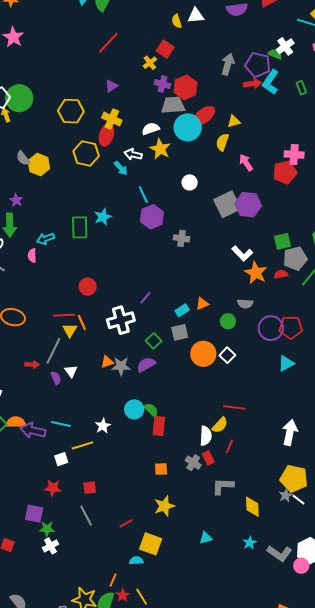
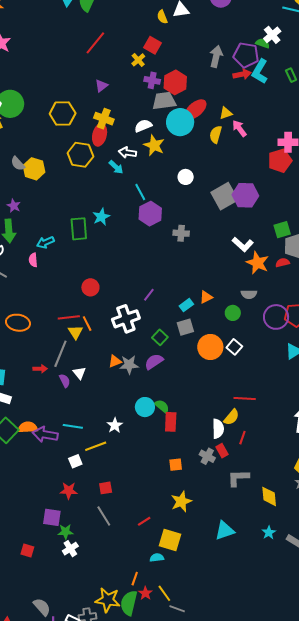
pink arrow: (246, 163) -> (239, 128), moved
cyan triangle: (206, 538) -> (225, 531), size x1.5

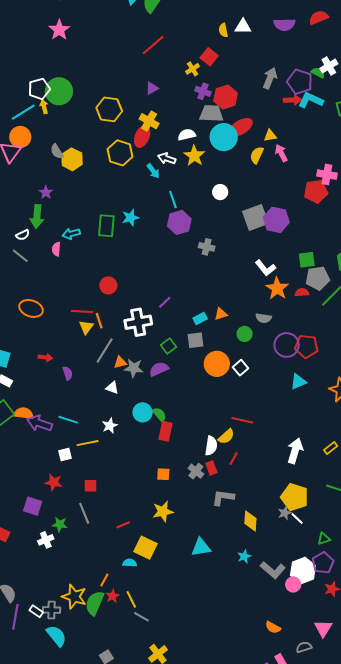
cyan L-shape: (260, 71) -> (311, 100), turned 75
gray line: (60, 354) -> (105, 350), moved
white triangle: (79, 373) -> (112, 388), moved, turned -40
green star: (66, 532) -> (60, 524), moved

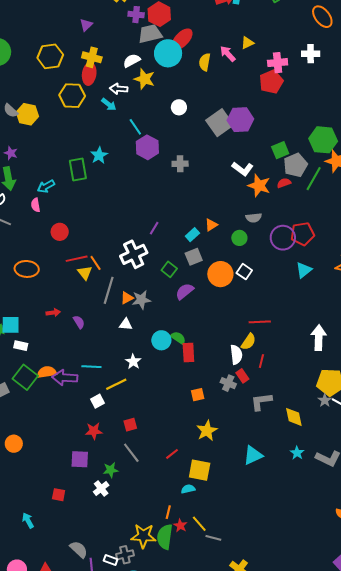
yellow triangle: (270, 136) -> (247, 43), moved
red circle: (108, 285) -> (60, 232), moved
purple semicircle: (159, 369) -> (185, 291), moved

